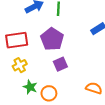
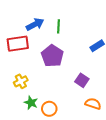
red rectangle: (17, 40) -> (18, 44), moved
purple square: (60, 64) -> (82, 80), moved, turned -32

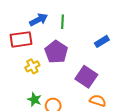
purple square: (82, 80) -> (86, 77), size x1.5
yellow cross: (21, 81) -> (32, 66), moved

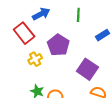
green line: (62, 22) -> (78, 15), moved
red rectangle: (21, 39) -> (24, 33), turned 60

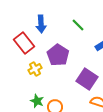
blue arrow: (41, 14) -> (41, 24), turned 114
green line: (78, 15) -> (78, 25), turned -48

